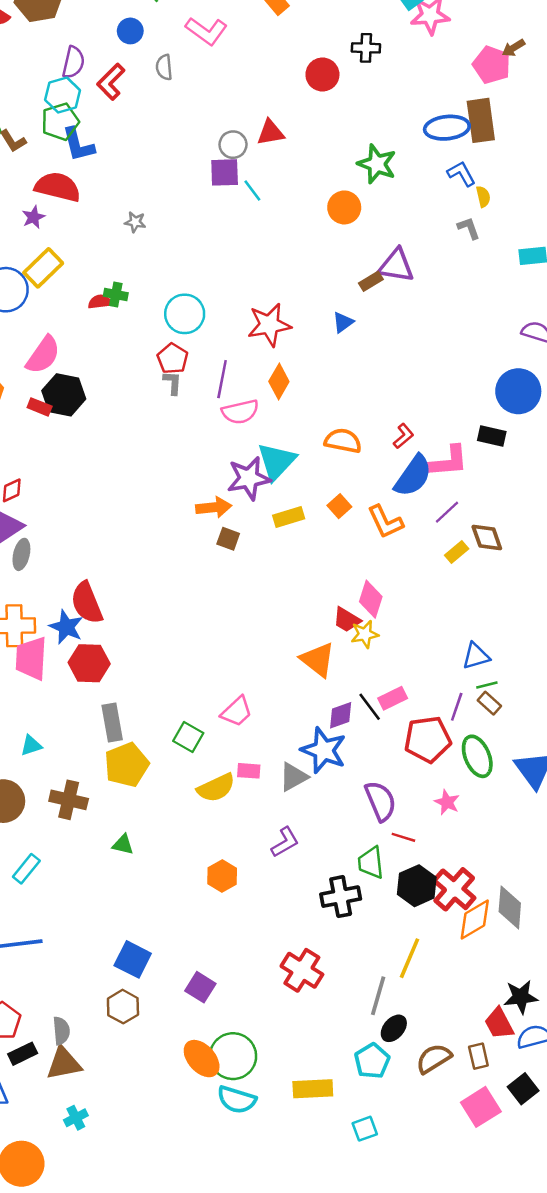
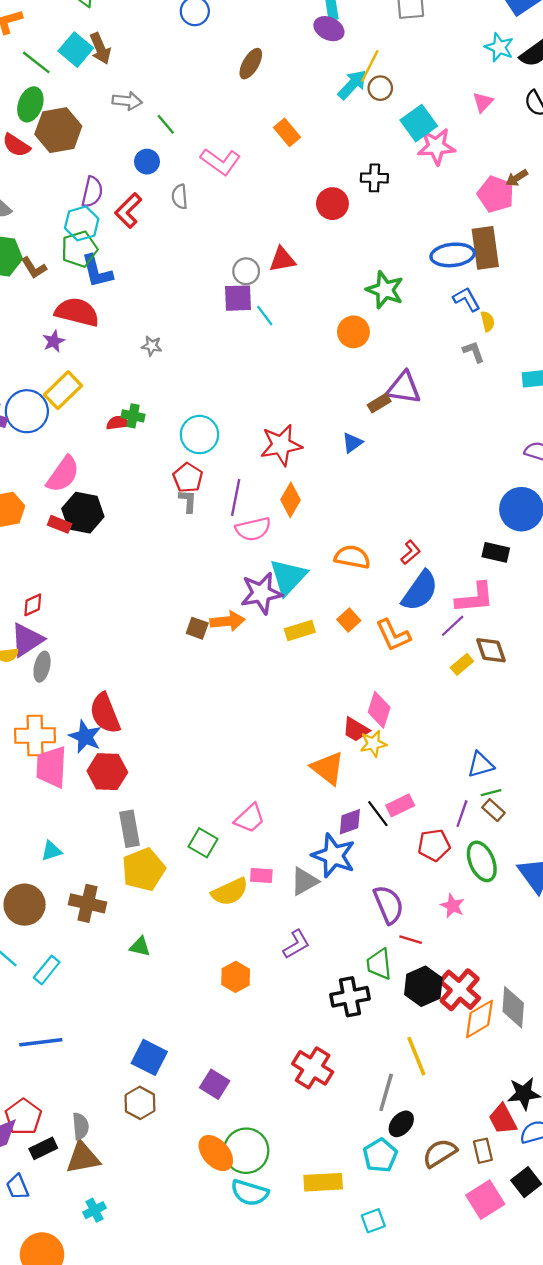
pink L-shape: (448, 461) -> (475, 598), moved
brown square: (228, 539) -> (197, 628), moved
red pentagon: (428, 739) -> (434, 845), size x0.7
yellow line: (410, 958) -> (416, 1056), turned -45

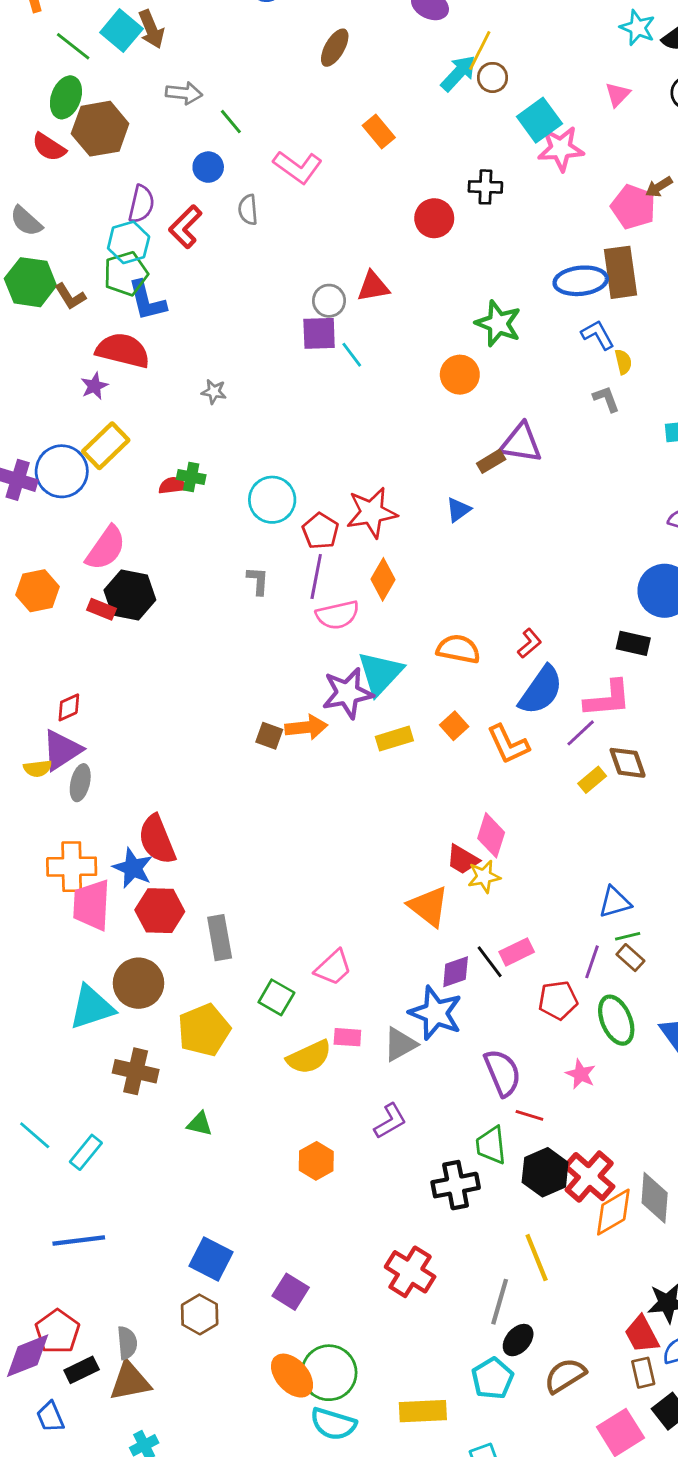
red pentagon: (188, 478) -> (320, 531), moved
gray rectangle: (129, 829) -> (220, 938), moved
cyan triangle: (51, 851) -> (92, 1007), size x1.8
brown circle: (25, 905) -> (138, 983), moved
brown rectangle: (483, 1151) -> (643, 1373), moved

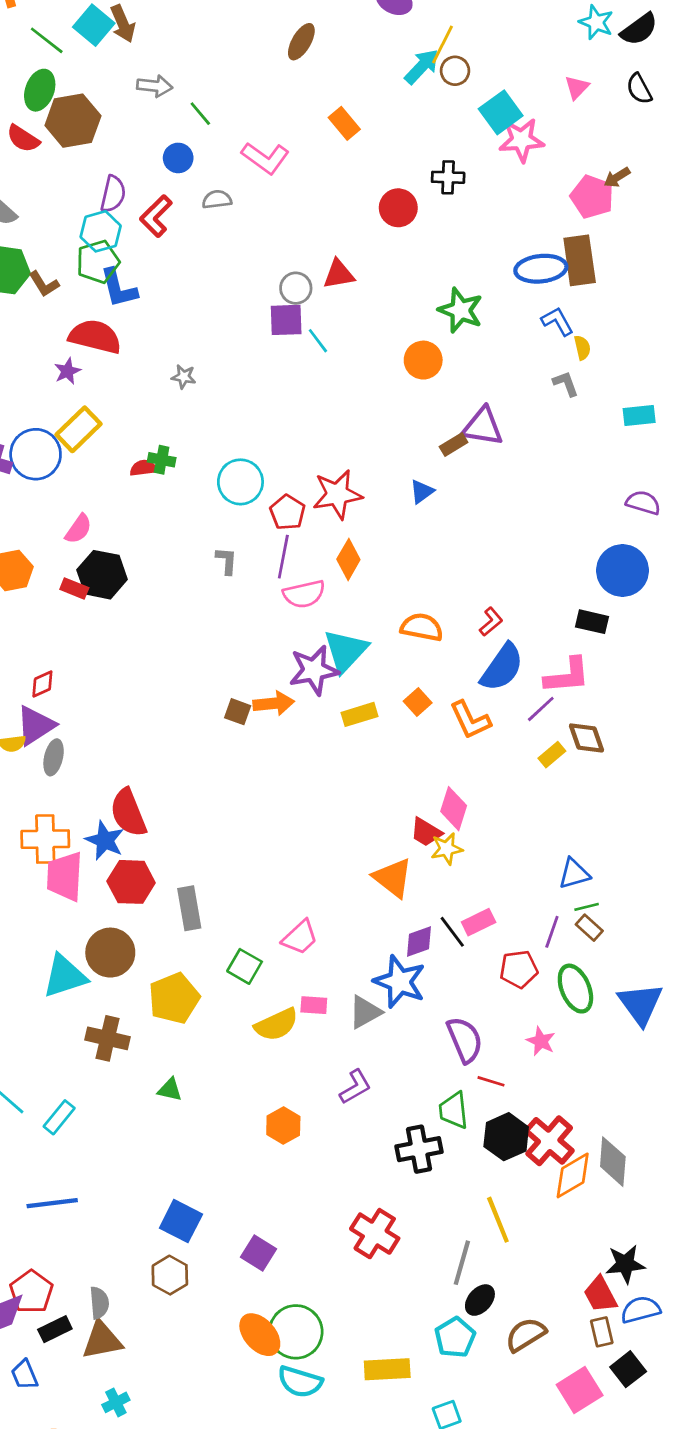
gray semicircle: (248, 210) -> (217, 199), turned 88
pink semicircle: (106, 548) -> (78, 529), size x0.7

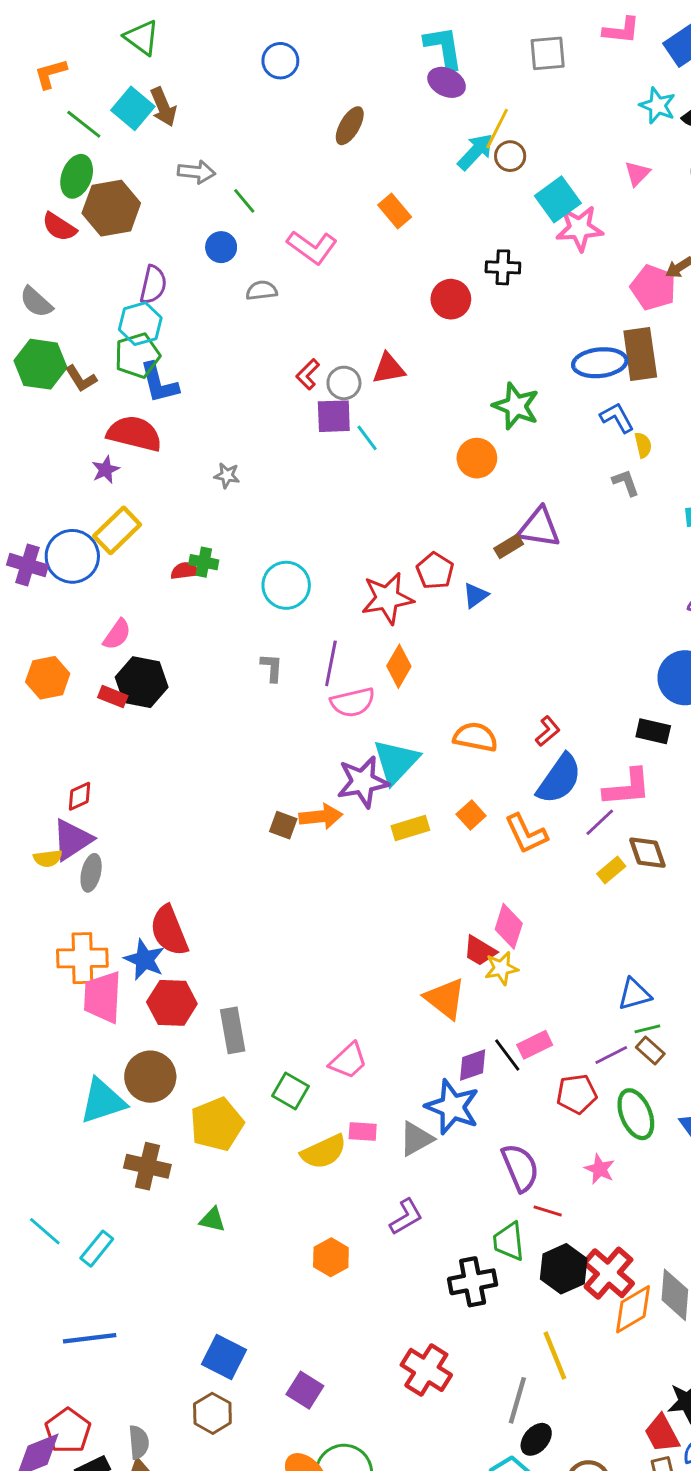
red L-shape: (156, 216) -> (308, 374), moved, size x0.7
red pentagon: (288, 512) -> (435, 571), moved
purple line: (552, 932) -> (611, 1055), turned 44

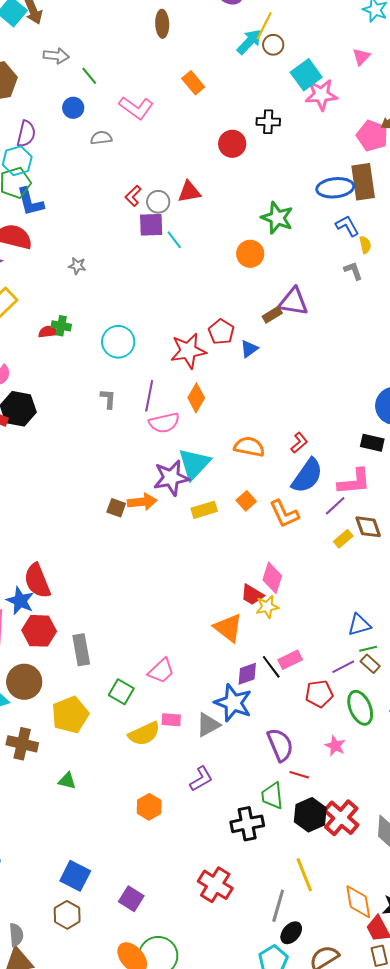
brown ellipse: (350, 126) -> (162, 24), turned -32
orange diamond: (633, 1309) -> (358, 902), moved, turned -69

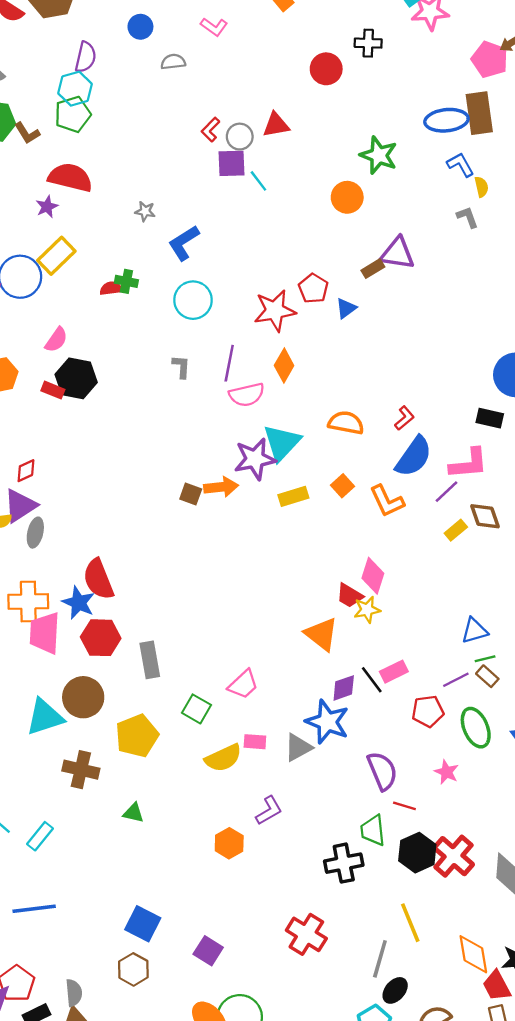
pink L-shape: (136, 108) -> (214, 27), size x0.7
blue L-shape: (30, 202) -> (184, 243), moved, turned 72
purple L-shape: (201, 779) -> (269, 811), moved

